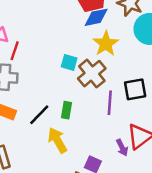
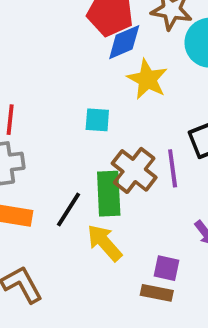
brown cross: (92, 74) -> (134, 170), moved
green rectangle: (66, 110) -> (109, 194), size x1.6

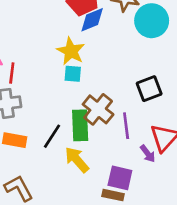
yellow star: (147, 79) -> (71, 51), moved
purple line: (173, 168) -> (126, 126), moved
purple square: (167, 268) -> (120, 178), size x1.4

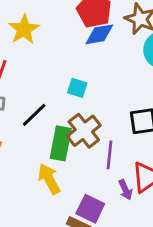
yellow star: (71, 51) -> (24, 29), moved
cyan square: (73, 74) -> (77, 88), moved
black line: (52, 136) -> (34, 115), moved

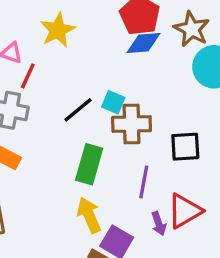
black line: (34, 115) -> (78, 110), moved
brown cross: (84, 131) -> (132, 124), moved, turned 32
yellow arrow: (49, 179) -> (89, 215), moved

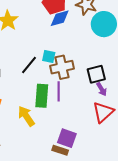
purple line: (144, 182) -> (59, 91), moved
yellow arrow: (89, 215) -> (26, 116), moved
purple arrow: (159, 224) -> (102, 89), moved

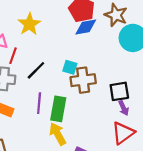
black line: (29, 65) -> (36, 70), moved
purple line: (59, 91) -> (39, 103), moved
yellow arrow: (26, 116) -> (58, 134), moved

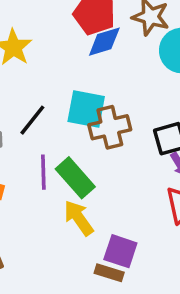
cyan square: (70, 67) -> (86, 109), size x1.6
green rectangle: (58, 109) -> (75, 178), turned -45

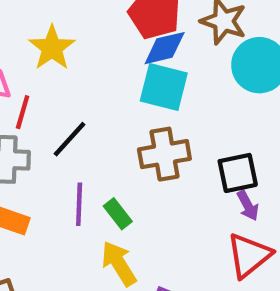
cyan square: (86, 109) -> (164, 87), moved
green rectangle: (75, 178) -> (118, 214), size x0.6

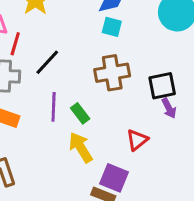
cyan square: (164, 87) -> (112, 27), size x0.6
red triangle: (249, 255) -> (137, 140), moved, size x0.7

